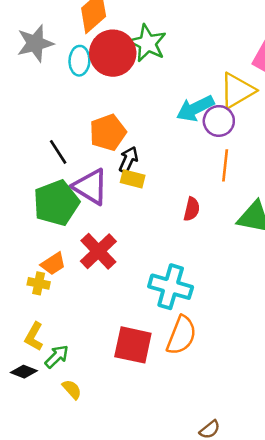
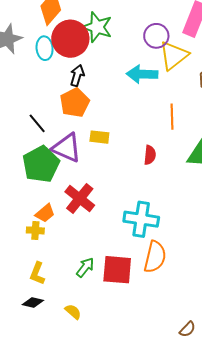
cyan arrow: (195, 108) -> (142, 74), turned 36
purple circle: (219, 121) -> (156, 36), moved
black arrow: (128, 160) -> (77, 76), moved
green arrow: (57, 357) -> (85, 267), moved

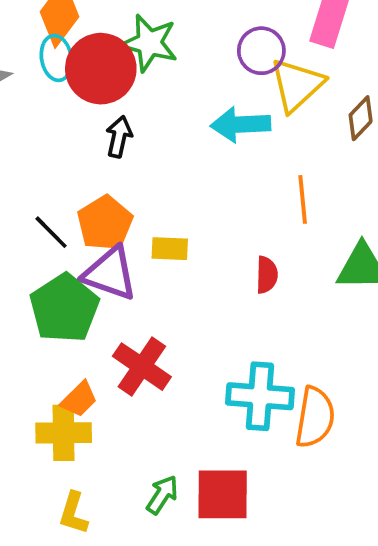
cyan ellipse: (45, 48) -> (56, 58), moved
orange pentagon: (75, 103) -> (105, 223), moved
yellow cross: (35, 230) -> (64, 433), size x1.6
orange semicircle: (155, 257) -> (315, 417), moved

